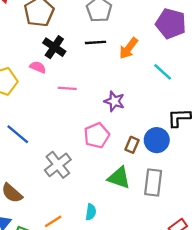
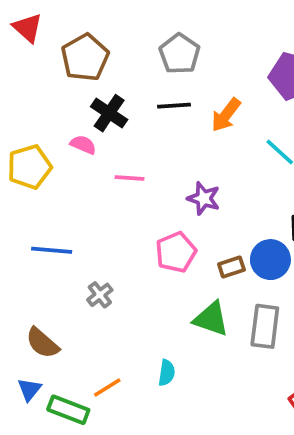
blue line: (18, 134) -> (52, 250), turned -35
brown rectangle: (132, 145) -> (231, 267), turned 49
gray cross: (58, 165) -> (100, 295), moved, size x0.6

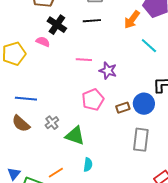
orange arrow: (226, 115) -> (132, 20), moved
pink line: (130, 178) -> (84, 60), moved
green triangle: (211, 319) -> (75, 136), moved
brown semicircle: (42, 343) -> (21, 124), moved

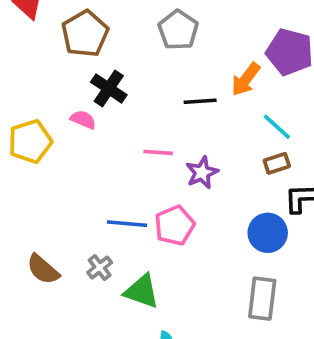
black line: (92, 21) -> (200, 101), moved
purple star: (108, 71) -> (202, 173), turned 30
blue line: (26, 99) -> (127, 224), moved
brown rectangle: (123, 108) -> (277, 163), moved

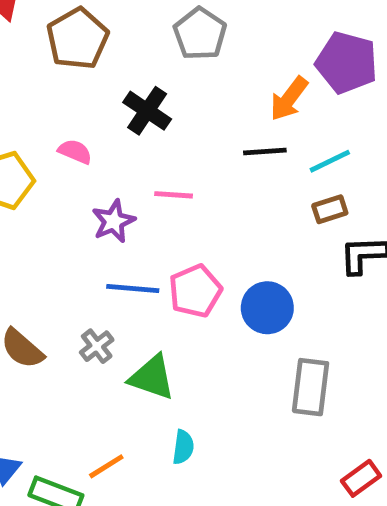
black cross: (109, 88) -> (147, 111), moved
black line: (200, 101) -> (265, 152), moved
cyan line: (277, 127) -> (330, 161), turned -68
purple star: (202, 173) -> (114, 221), moved
blue circle: (268, 233) -> (267, 308), moved

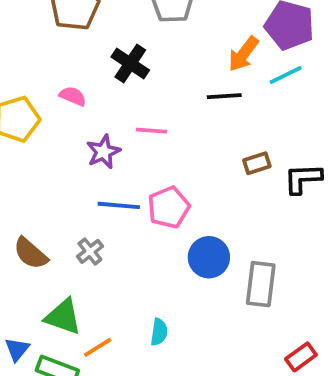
cyan line: (330, 161) -> (286, 75), moved
brown rectangle: (330, 209) -> (257, 163), moved
blue circle: (267, 308) -> (209, 257), moved
green triangle: (152, 377) -> (63, 317), moved

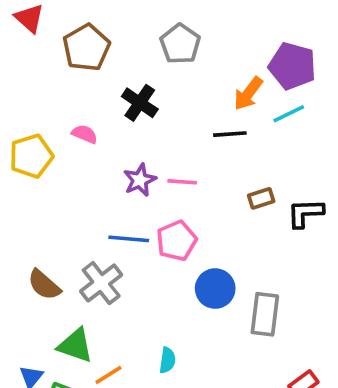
pink line: (151, 131) -> (182, 182), moved
purple star: (103, 152) -> (140, 180), moved
gray cross: (90, 251) -> (101, 283), size x1.6

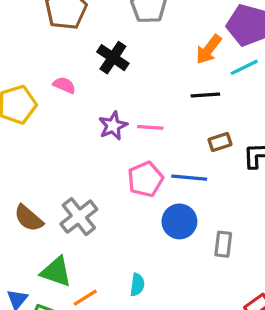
black line: (230, 134) -> (205, 95), moved
blue line: (129, 239) -> (189, 178), moved
gray rectangle: (265, 314) -> (223, 244), size x0.7

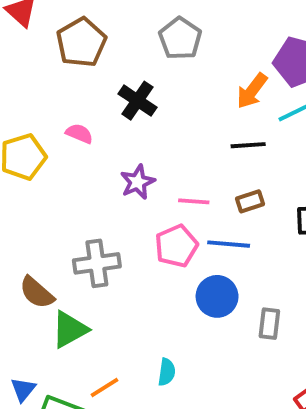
pink line: (150, 127) -> (194, 201), moved
brown rectangle: (220, 142) -> (250, 201), moved
gray cross: (79, 217) -> (97, 263), moved, turned 30
green triangle: (56, 272) -> (70, 329), moved, turned -48

